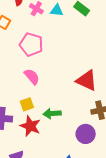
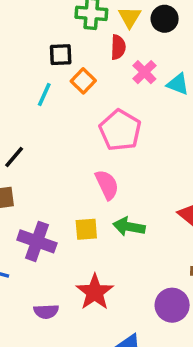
green arrow: (52, 114) -> (129, 227), moved
red star: (30, 126) -> (95, 292), moved

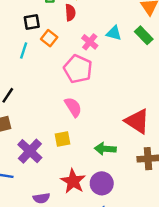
pink cross: (144, 72) -> (90, 42), moved
green arrow: (129, 227) -> (105, 149), moved
purple cross: (37, 241) -> (30, 151), turned 30
purple circle: (172, 305) -> (102, 183), moved

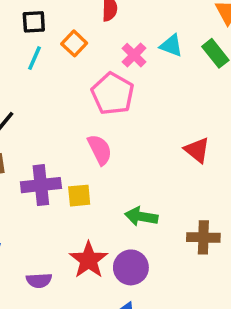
black square: (32, 22) -> (34, 22), moved
red triangle: (137, 121) -> (197, 150), moved, size x0.7
purple cross: (30, 151) -> (41, 185), moved, turned 35

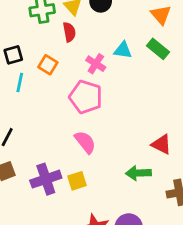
red triangle: (197, 150) -> (161, 144), moved
green arrow: (141, 217) -> (138, 173), moved

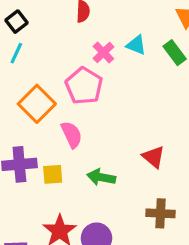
black square: (13, 55) -> (17, 22), turned -36
orange square: (48, 65) -> (37, 104), moved, size x1.6
green arrow: (138, 173) -> (101, 177), moved

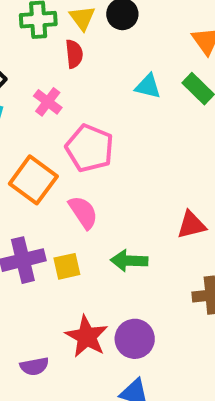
pink cross: (103, 53) -> (48, 102), moved
red triangle: (154, 157) -> (191, 225), turned -45

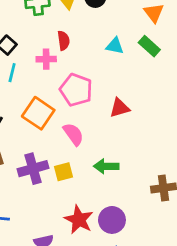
red semicircle: (74, 54) -> (64, 41), moved
pink cross: (48, 102) -> (46, 59), turned -36
red triangle: (191, 225) -> (120, 108), moved

